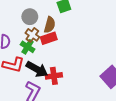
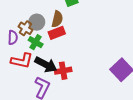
gray circle: (30, 17) -> (37, 22), moved
brown cross: (32, 35) -> (25, 28), moved

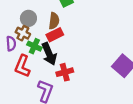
gray circle: (37, 22) -> (28, 18), moved
red L-shape: (22, 61) -> (22, 66), turned 105
black arrow: (46, 64) -> (49, 54), moved, turned 45

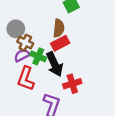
gray circle: (28, 18) -> (16, 29), moved
purple semicircle: (11, 44) -> (22, 55), moved, turned -112

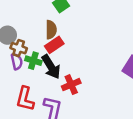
purple semicircle: (22, 55) -> (17, 62), turned 112
red L-shape: (26, 79) -> (25, 99), moved

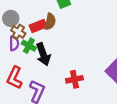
red rectangle: (54, 45) -> (38, 26), moved
red cross: (71, 85) -> (74, 79), moved

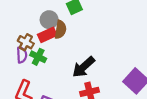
gray circle: (11, 18) -> (49, 20), moved
black arrow: (43, 54) -> (84, 67), moved, turned 70

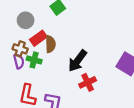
gray circle: (49, 20) -> (26, 20), moved
brown semicircle: (60, 30) -> (50, 44), moved

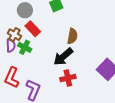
red rectangle: (38, 38) -> (33, 29), turned 70
brown semicircle: (50, 44) -> (72, 36), moved

